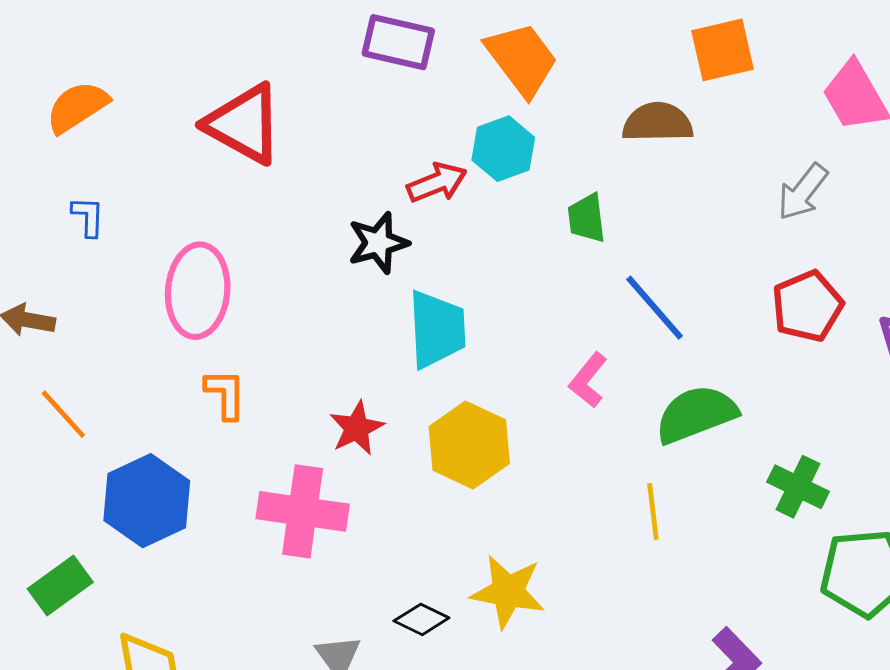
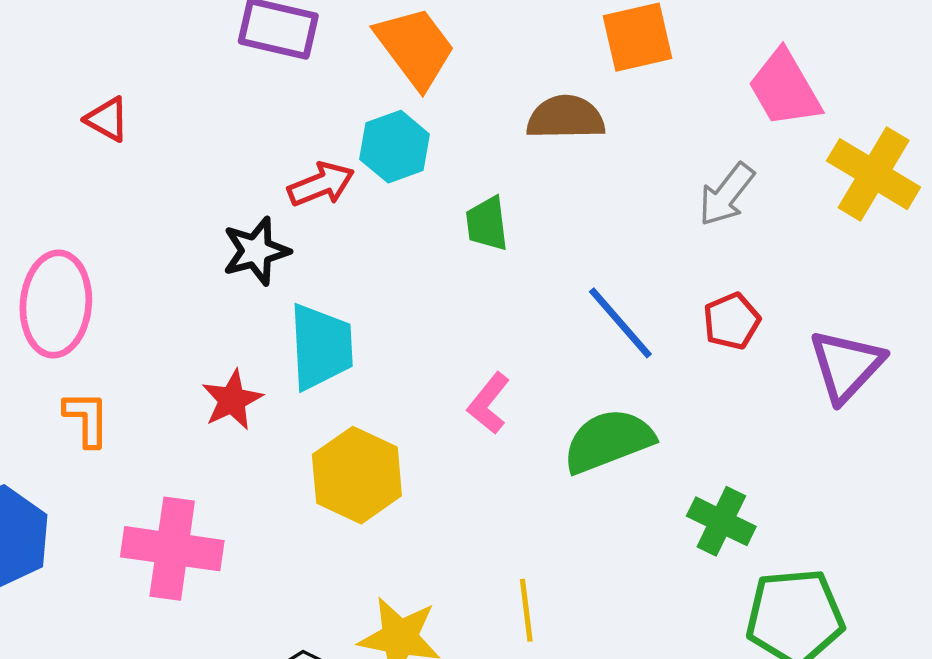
red triangle: (244, 124) -> (107, 119), size x0.5
red pentagon: (807, 306) -> (732, 321), size x0.7
blue line: (655, 308) -> (620, 323), moved
red star: (357, 428) -> (232, 400), moved
yellow line: (653, 511) -> (526, 610), moved

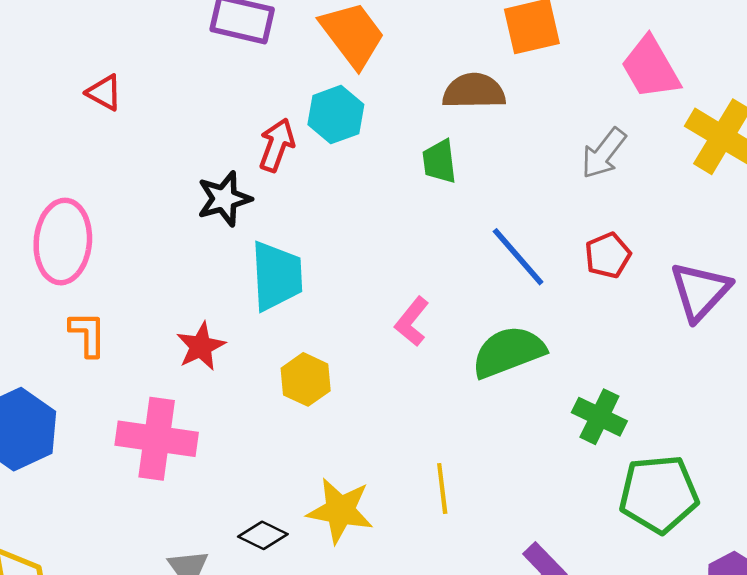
red arrow: (321, 184) -> (277, 145), turned -48
green trapezoid: (487, 224) -> (439, 162), moved
red star: (232, 400) -> (201, 346), moved
yellow hexagon: (357, 475) -> (306, 379), size x0.7

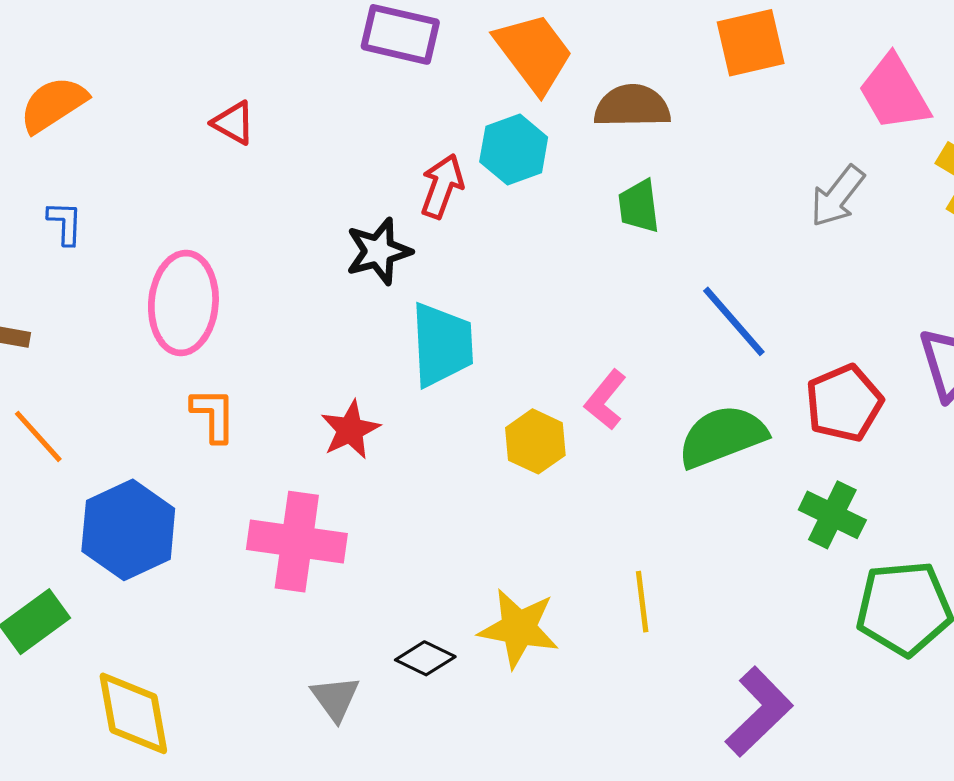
brown semicircle: (474, 91) -> (632, 106), moved
red pentagon: (608, 255) -> (844, 403), moved, size x1.4
yellow hexagon: (306, 379) -> (535, 441), moved

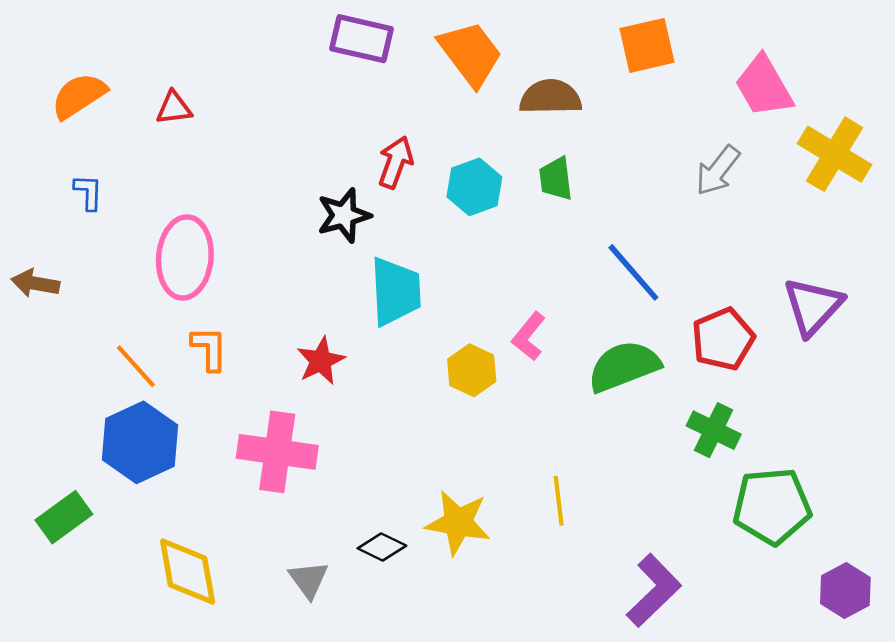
red triangle: (233, 123) -> (174, 108), moved, turned -36
cyan hexagon: (514, 150) -> (474, 187), moved
orange line: (38, 436) -> (136, 366), moved
yellow diamond: (133, 713) -> (188, 571), moved

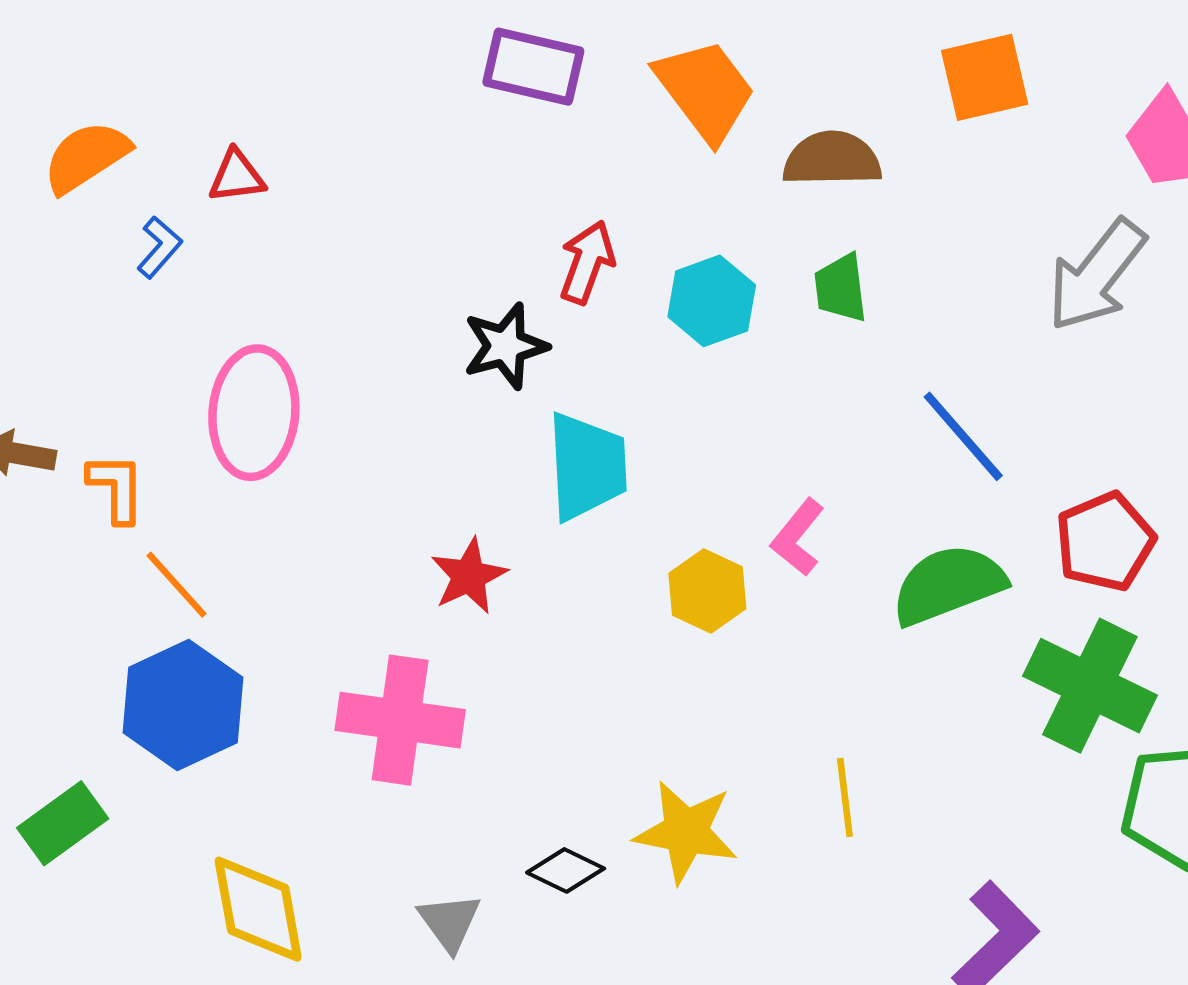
gray arrow: (718, 170) -> (1096, 275), size x1.4
blue L-shape: (88, 192) -> (159, 247), moved, turned 39
orange L-shape: (209, 349) -> (116, 488), moved
green cross: (714, 430) -> (1090, 686), size x1.5

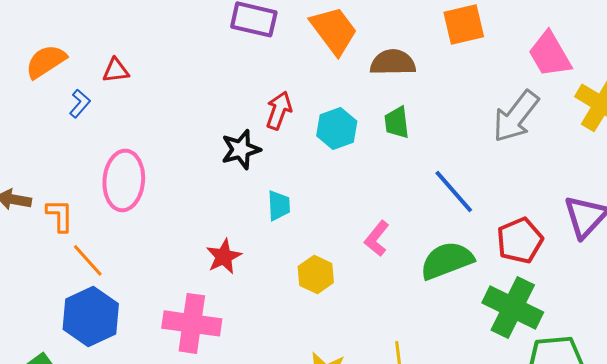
cyan trapezoid: (587, 466) -> (279, 205), size x0.6
yellow hexagon: (707, 591) -> (316, 274), moved

